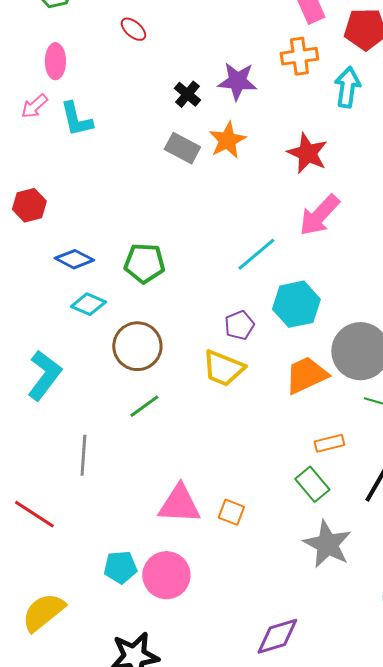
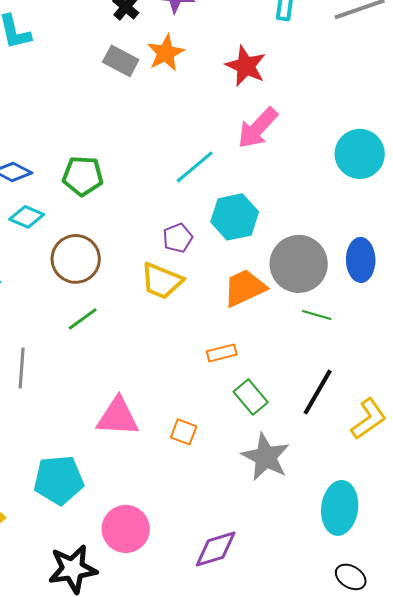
orange rectangle: (329, 443) -> (222, 353), moved
orange square: (231, 512) -> (184, 432), moved
cyan pentagon: (120, 567) -> (59, 480), size x1.5
pink circle: (166, 575) -> (126, 529), moved

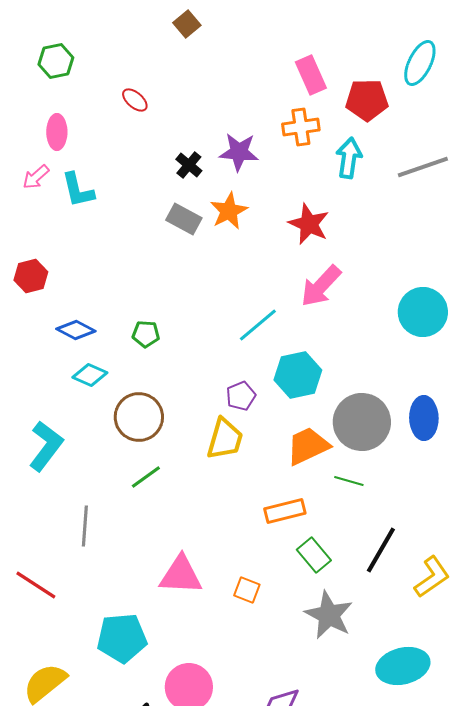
green pentagon: (83, 176) -> (146, 334), size x0.7
yellow trapezoid: (162, 281) -> (225, 439), turned -96
green line: (317, 315) -> (349, 481), moved
orange rectangle: (222, 353) -> (285, 511), size x1.4
cyan ellipse: (340, 508) -> (403, 666), turned 69

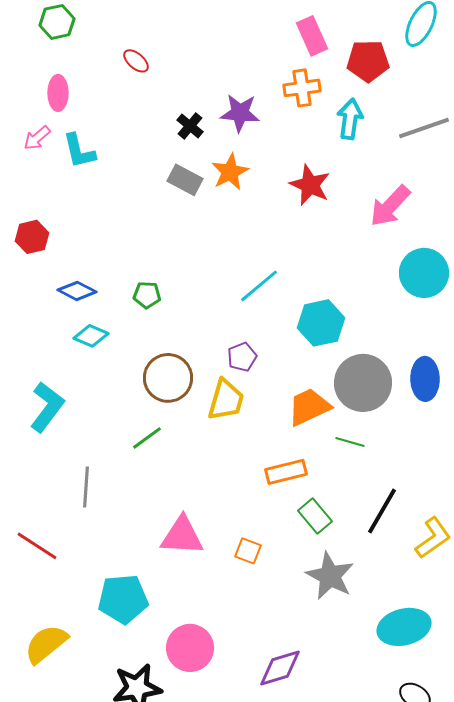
pink arrow: (321, 286) -> (390, 206), moved
cyan hexagon: (298, 375) -> (321, 323), moved
brown circle: (139, 417) -> (168, 378), moved

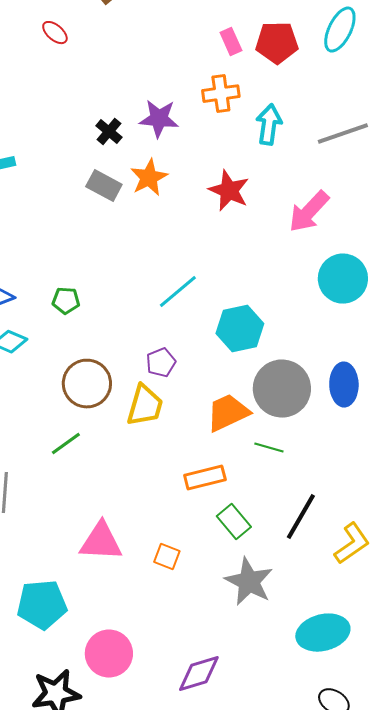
pink rectangle: (312, 36) -> (231, 42), size x0.7
red ellipse: (136, 61) -> (55, 33), moved
red pentagon: (368, 61) -> (277, 43), moved

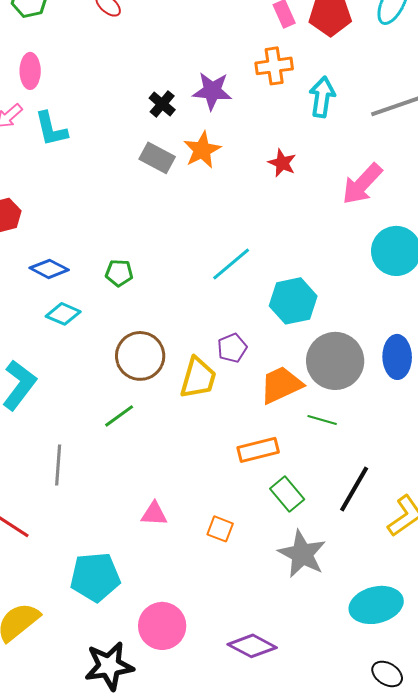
red star: (229, 191) -> (282, 163), size x0.7
purple pentagon: (161, 363) -> (232, 348), moved
pink triangle: (101, 542) -> (154, 514), size x0.6
purple diamond: (199, 674) -> (252, 646), turned 45

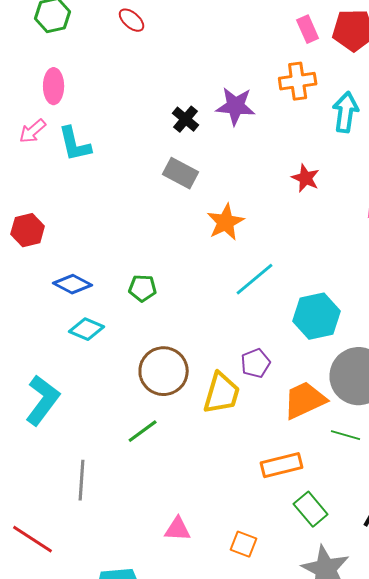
orange star: (202, 150) -> (226, 222), moved

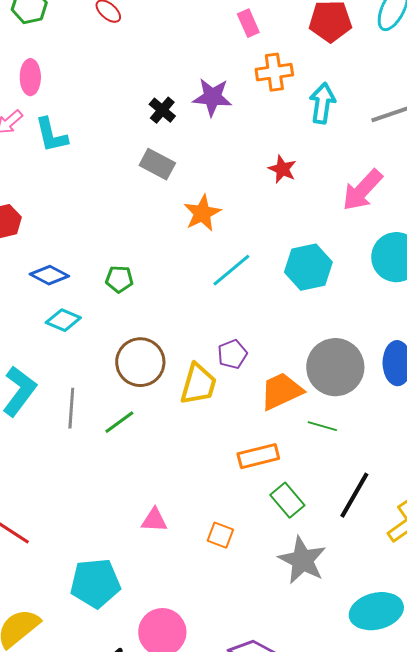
pink rectangle: (308, 29) -> (248, 23), moved
cyan hexagon: (317, 316) -> (308, 267), moved
gray line: (82, 480) -> (71, 408), moved

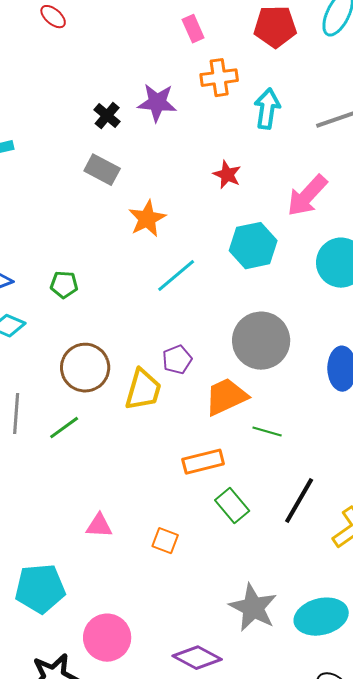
cyan hexagon: (308, 267) -> (253, 246), moved
gray circle: (335, 367) -> (261, 341), moved
gray star: (302, 560) -> (253, 608), moved

